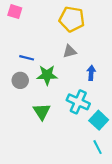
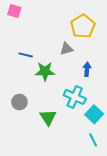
yellow pentagon: (72, 19) -> (83, 26), moved, turned 30
gray circle: (20, 80) -> (19, 102), moved
green triangle: (42, 112) -> (48, 117), moved

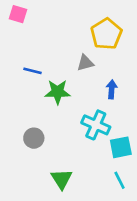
gray circle: (19, 102) -> (34, 138), moved
cyan square: (94, 114) -> (121, 147), turned 36
green triangle: (48, 117) -> (62, 179), moved

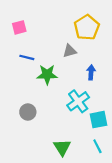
pink square: (18, 14) -> (19, 27), moved, turned -32
cyan cross: (96, 125) -> (78, 101), turned 30
green triangle: (62, 179) -> (62, 147), moved

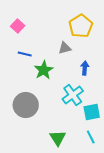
pink square: (19, 27) -> (18, 26), turned -32
green star: (47, 75) -> (44, 70), turned -30
gray circle: (28, 112) -> (26, 105), size x1.6

